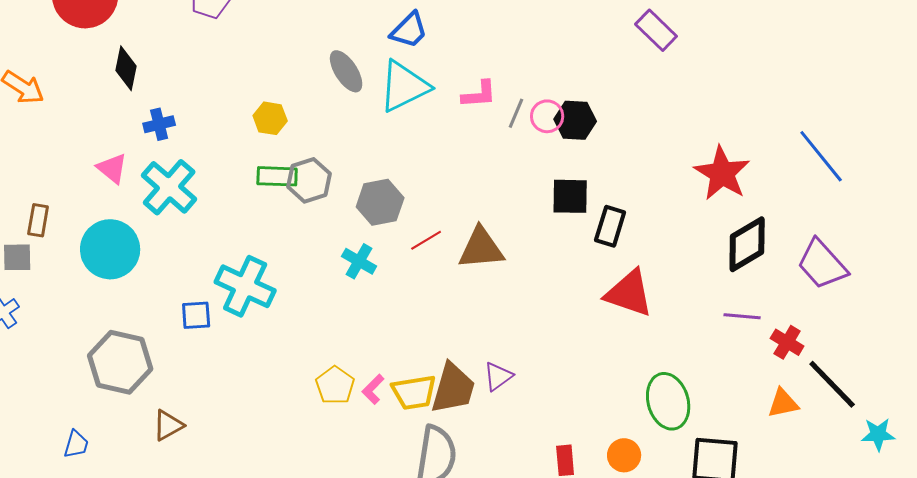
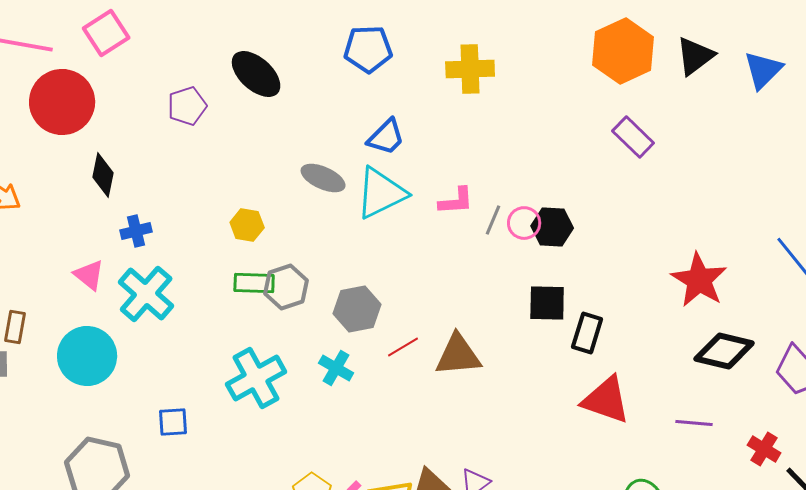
gray ellipse: (346, 71) -> (323, 178), turned -33
black diamond: (747, 244) -> (724, 351), turned 44
cyan cross: (245, 286) -> (256, 378), moved, turned 36
purple line: (742, 316) -> (694, 423), moved

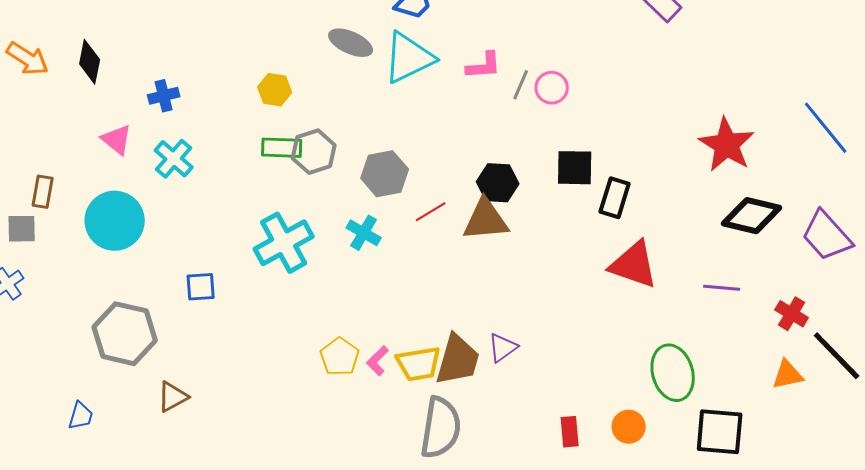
black diamond: (103, 175) -> (90, 62), moved
black hexagon: (552, 227) -> (498, 183), moved
cyan cross: (146, 294) -> (174, 159), size x0.7

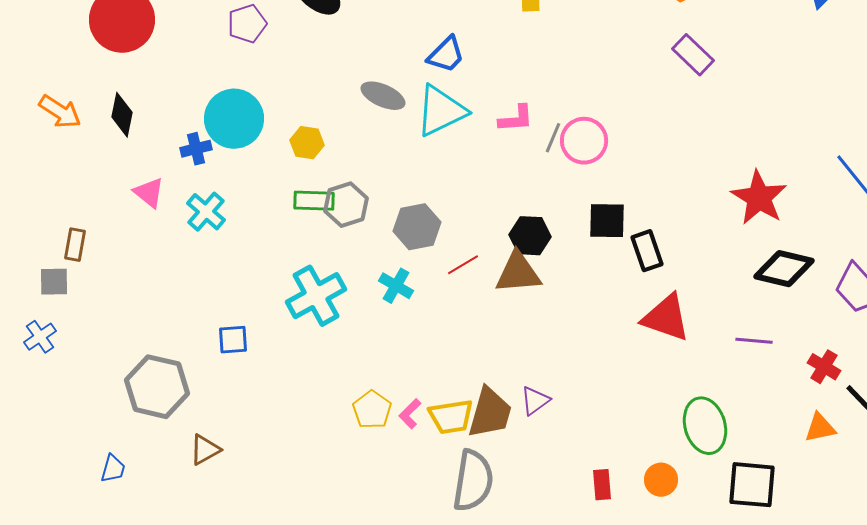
pink circle: (552, 88) -> (584, 141), size x1.4
black rectangle: (615, 198) -> (647, 251), turned -36
cyan circle: (115, 221) -> (234, 119), moved

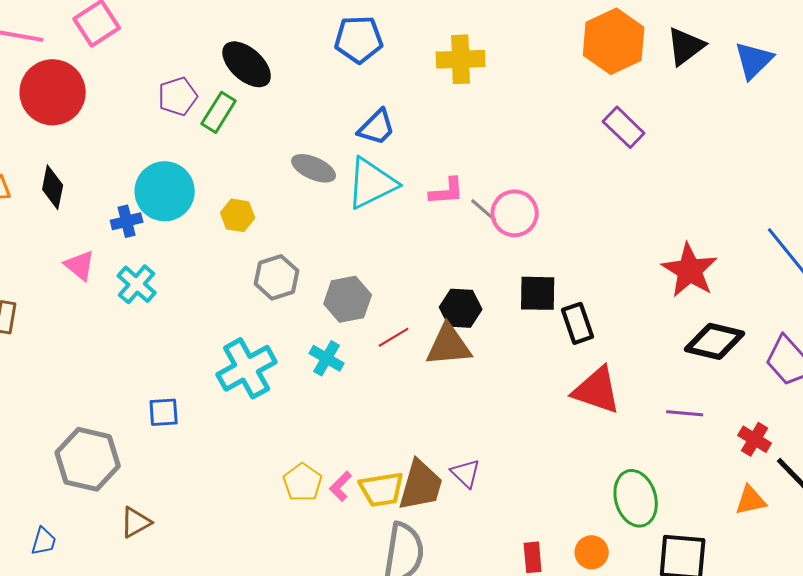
gray line: (553, 138) -> (484, 210), turned -72
green rectangle: (314, 201) -> (219, 112), moved, turned -60
purple triangle: (535, 401) -> (466, 473), turned -40

